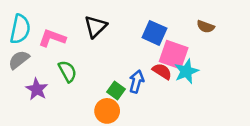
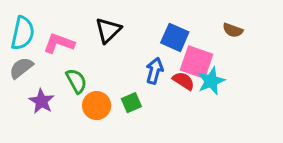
blue arrow: (137, 82) -> (155, 71), moved
green square: (116, 90) -> (131, 103), turned 30
orange circle: (107, 111) -> (97, 106), moved

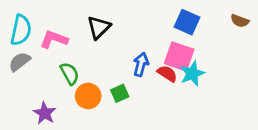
brown semicircle: (233, 30) -> (240, 21), moved
blue square: (175, 37) -> (187, 22), moved
purple star: (42, 101) -> (45, 113), moved

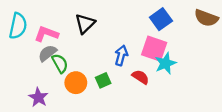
brown semicircle: (240, 21) -> (206, 18), size x1.5
blue square: (187, 22) -> (161, 19), turned 30
gray semicircle: (20, 62) -> (47, 53), moved
red semicircle: (167, 74) -> (141, 77), moved

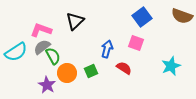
cyan semicircle: (18, 26) -> (16, 52), moved, turned 45
pink square: (154, 49) -> (136, 43), size x0.7
cyan star: (165, 63) -> (171, 66), moved
purple star: (38, 97) -> (47, 85), moved

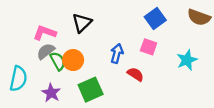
cyan semicircle: (16, 52) -> (18, 79), moved, turned -45
cyan star: (171, 66) -> (187, 60), moved
green square: (91, 71) -> (91, 90), moved, size x1.6
orange circle: (67, 73) -> (73, 60), moved

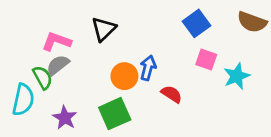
pink square: (149, 47) -> (206, 59), moved
orange circle: (73, 60) -> (124, 76), moved
green semicircle: (58, 61) -> (43, 78), moved

